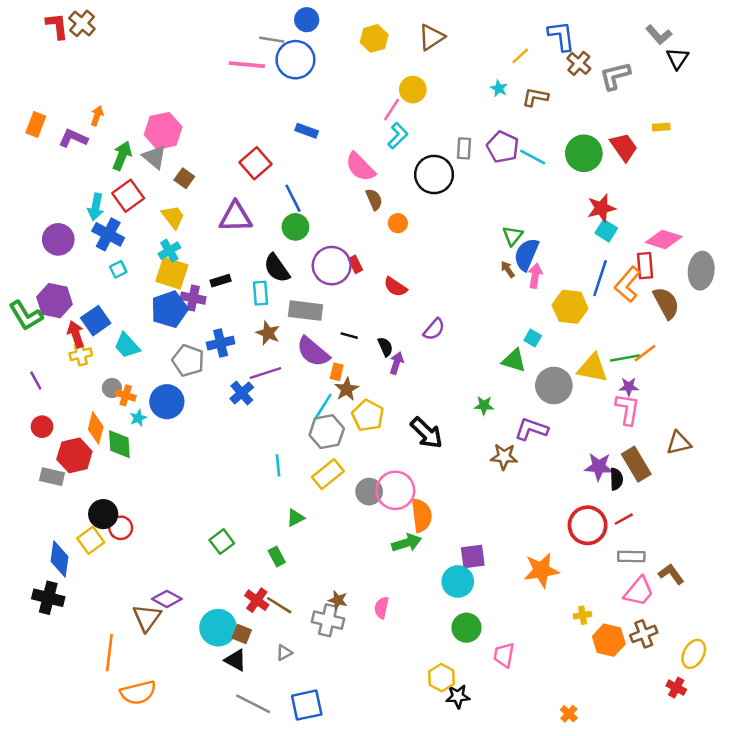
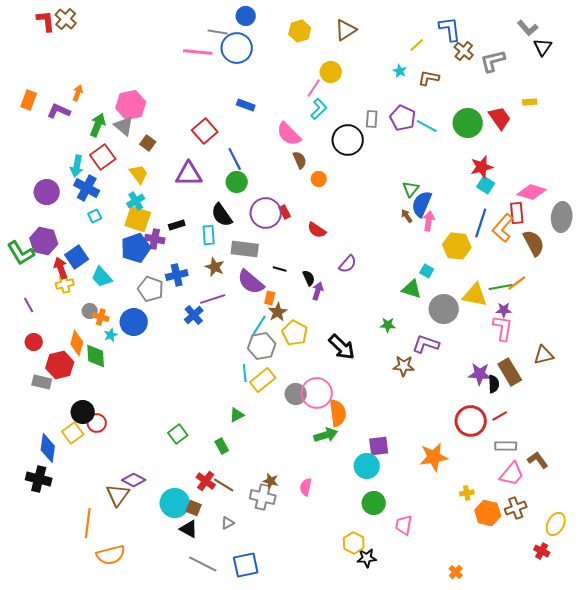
cyan line: (278, 465) -> (245, 373), moved

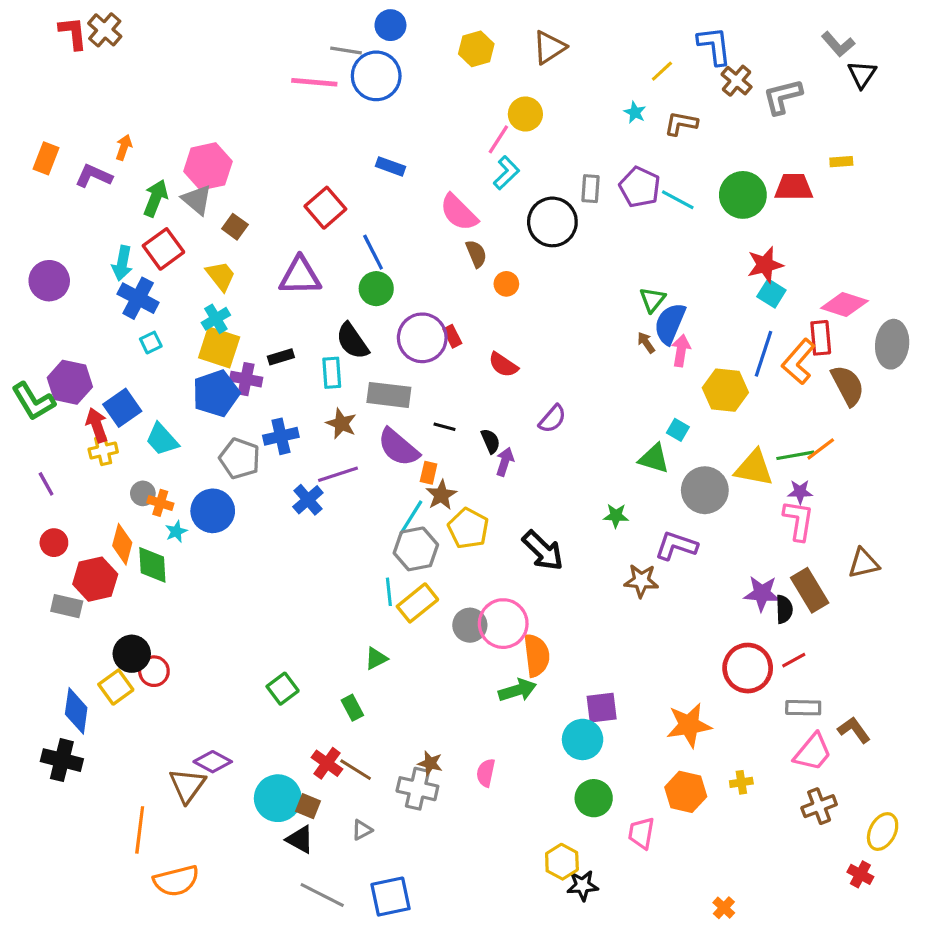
red trapezoid: (500, 118) -> (794, 187), turned -55
purple circle: (47, 192) -> (49, 281), moved
orange hexagon: (488, 513) -> (686, 792), moved

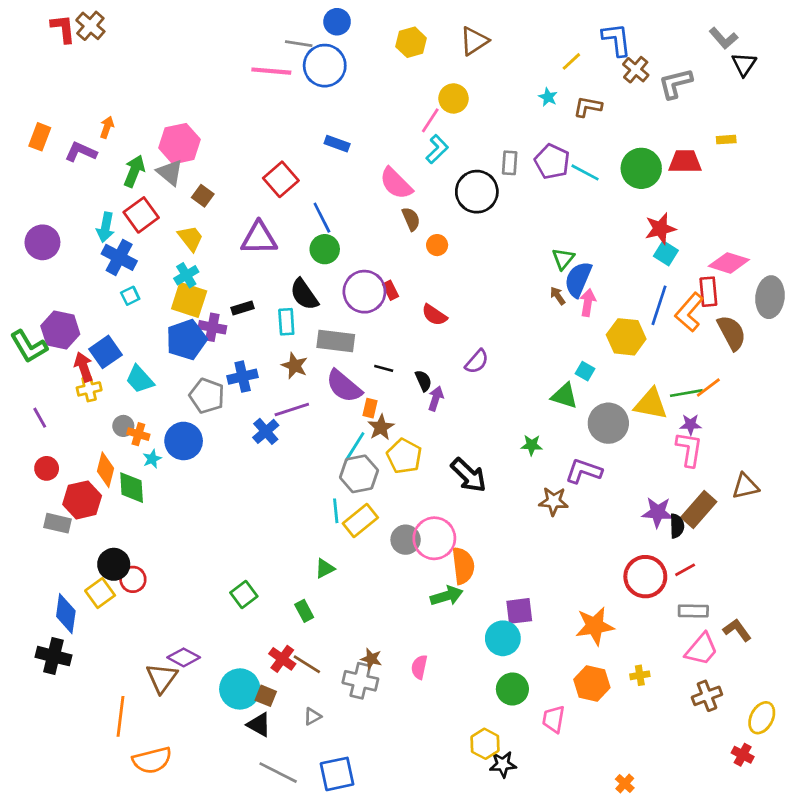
brown rectangle: (810, 590) -> (699, 509), turned 72

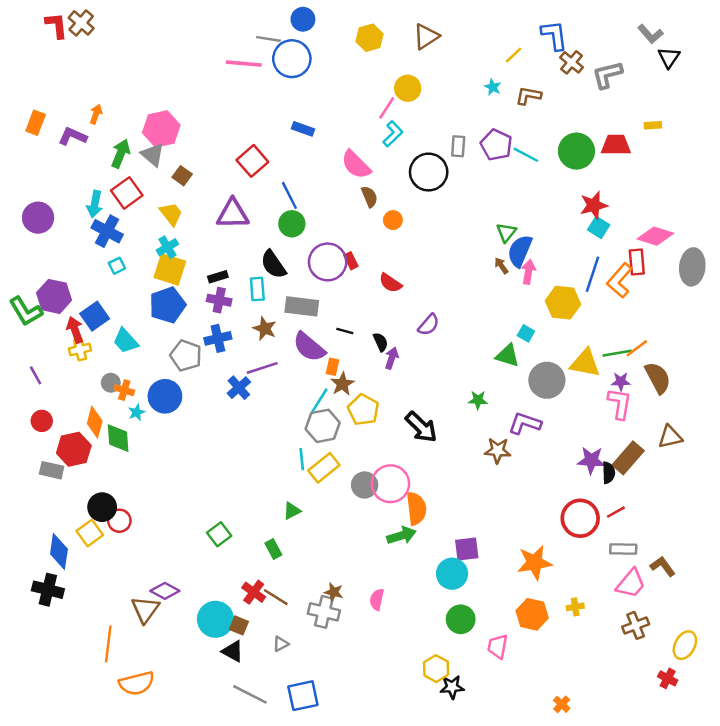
purple cross: (212, 327) -> (219, 300), moved
brown semicircle: (732, 333) -> (658, 378), moved

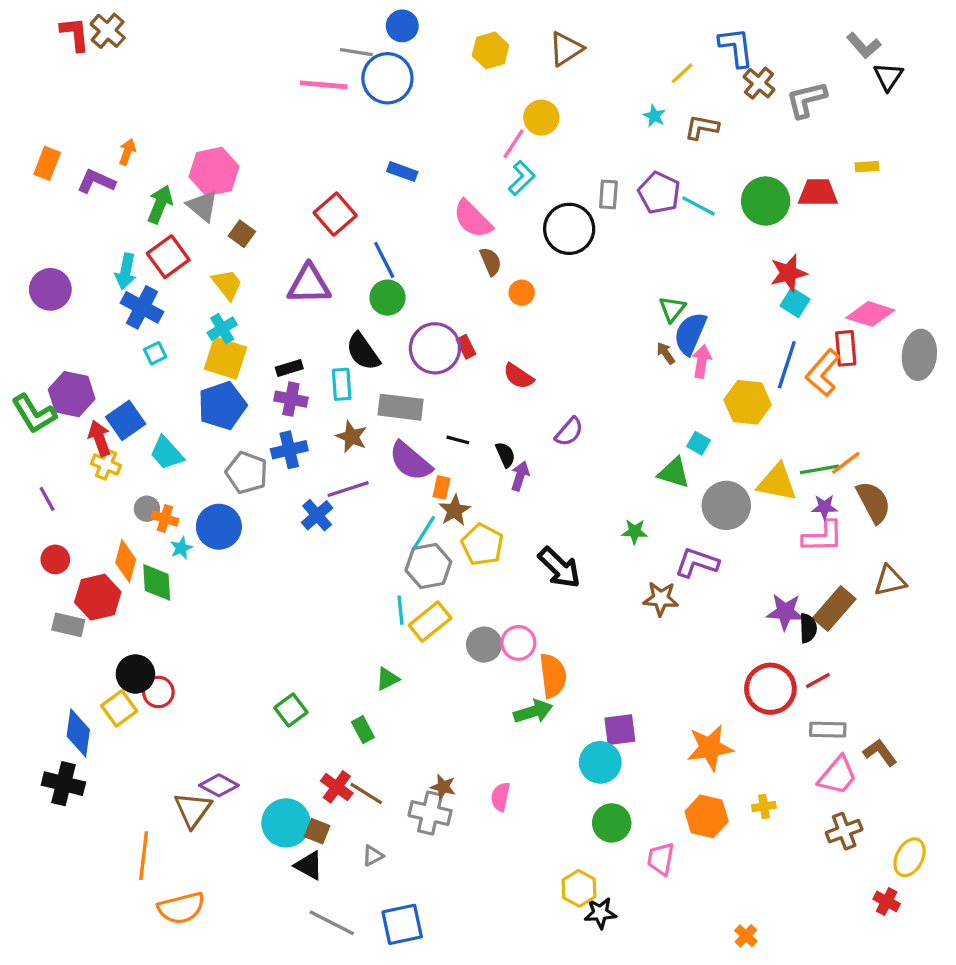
yellow cross: (80, 349) -> (106, 464), turned 35
pink L-shape: (620, 404) -> (823, 537), turned 80
pink circle: (390, 484) -> (518, 643), size x0.7

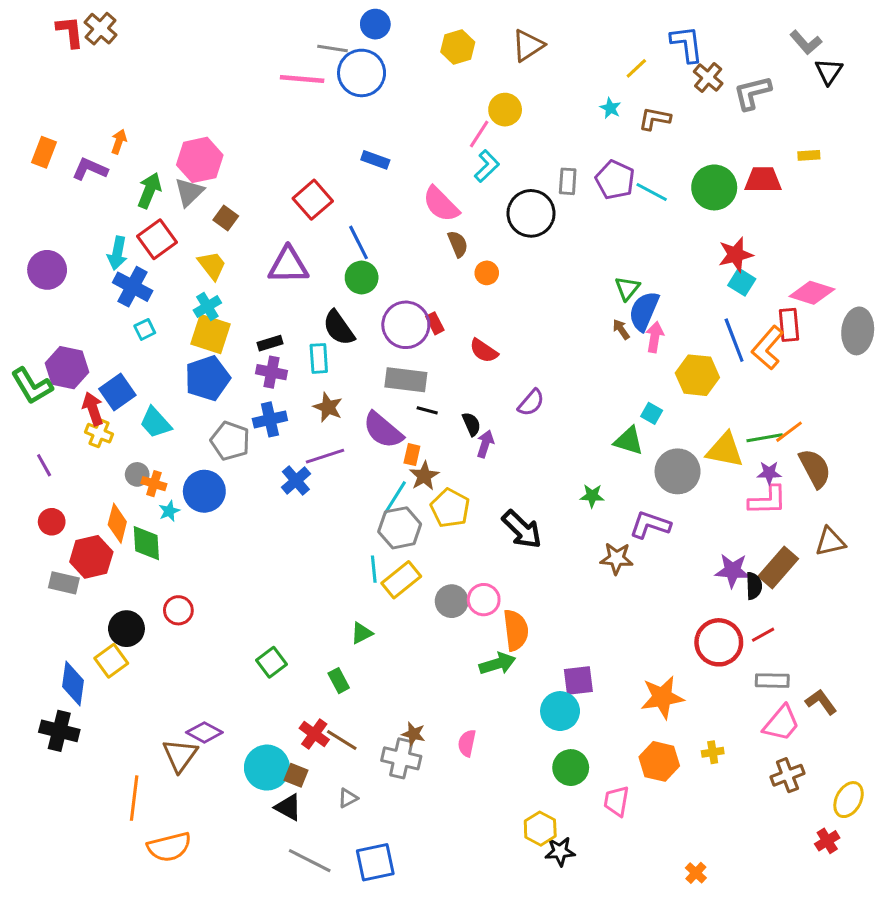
gray triangle: (203, 206) -> (189, 192), turned 36
blue line: (787, 365) -> (734, 340), turned -39
gray rectangle: (401, 407) -> (406, 380), moved
red circle: (158, 692) -> (178, 610), moved
red cross: (887, 901) -> (827, 841), turned 30

